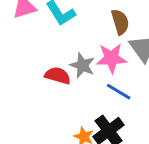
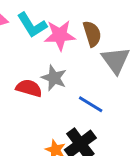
pink star: (111, 58) -> (60, 35), moved

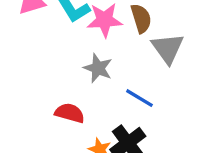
red semicircle: (29, 88) -> (70, 113), moved

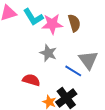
gray triangle: (168, 48) -> (88, 60), moved

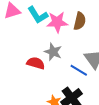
brown semicircle: (74, 23) -> (80, 21), turned 30
red semicircle: (31, 80) -> (36, 63), moved

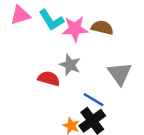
brown semicircle: (80, 21) -> (102, 28), turned -90
blue line: (79, 70) -> (94, 100), moved

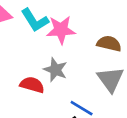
brown semicircle: (102, 28) -> (109, 44), moved

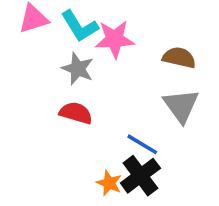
gray star: (55, 70) -> (78, 69), moved

